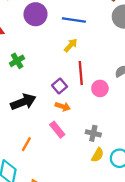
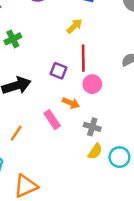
purple square: (60, 86) -> (58, 71), turned -32
pink circle: (100, 88) -> (92, 84), moved
orange arrow: (63, 107) -> (71, 103), moved

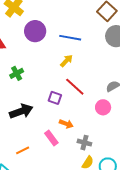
red line: (83, 58) -> (75, 87), turned -45
pink circle: (92, 84) -> (103, 107), moved
orange line: (16, 133) -> (23, 150), turned 32

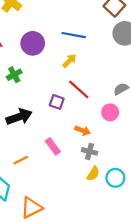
purple circle: (35, 31) -> (33, 43), moved
orange arrow: (66, 124) -> (83, 130), moved

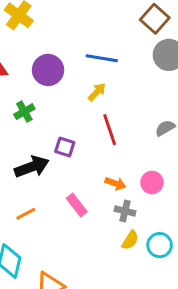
red line: (79, 89) -> (110, 130), turned 30
purple square: (57, 102) -> (65, 147), moved
pink circle: (110, 112) -> (152, 182), moved
orange line: (21, 160) -> (26, 214), moved

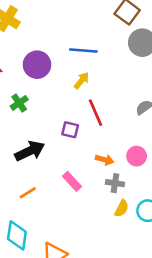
purple square: (65, 147) -> (70, 130), moved

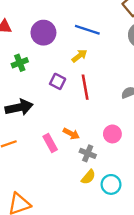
purple square: (70, 130) -> (58, 81), moved
orange arrow: (105, 160) -> (71, 134), moved

